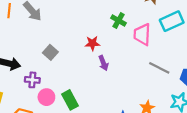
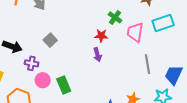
red star: (92, 43) -> (101, 36), moved
gray line: (159, 68) -> (147, 64), turned 48

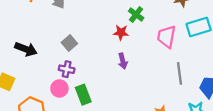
green cross: (115, 17) -> (136, 14), moved
red star: (101, 36) -> (121, 32), moved
purple cross: (31, 63) -> (67, 69), moved

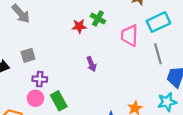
red star: (121, 32) -> (79, 26), moved
gray square: (69, 43) -> (28, 55), moved, turned 32
gray line: (180, 73) -> (158, 54), moved

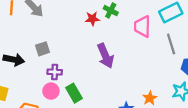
purple arrow: (91, 64) -> (105, 56), size x1.6

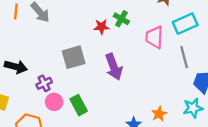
gray square: (43, 49) -> (74, 57), moved, size x1.5
purple cross: (55, 72) -> (44, 83), moved, turned -32

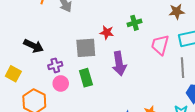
green cross: (121, 19) -> (134, 23), turned 32
red star: (101, 27) -> (107, 32), moved
green rectangle: (79, 105) -> (86, 78), moved

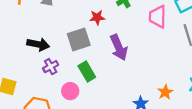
black arrow: (34, 46) -> (38, 44), moved
pink circle: (61, 83) -> (70, 91), moved

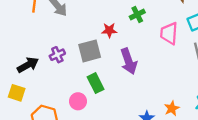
black arrow: (38, 44) -> (28, 65), moved, turned -45
purple cross: (51, 67) -> (57, 55), moved

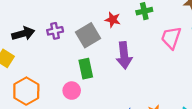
gray square: (90, 51) -> (88, 35), turned -30
pink circle: (78, 101) -> (72, 91), moved

